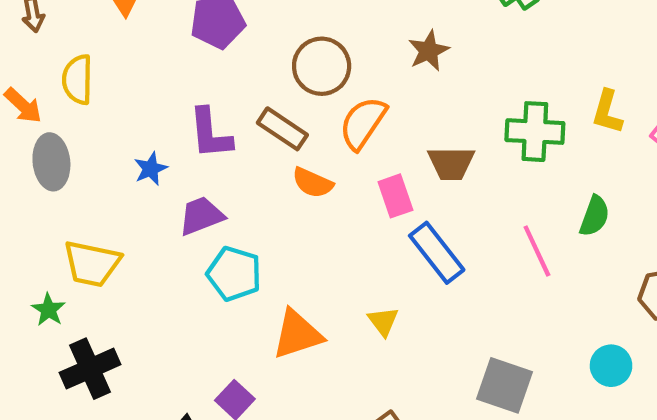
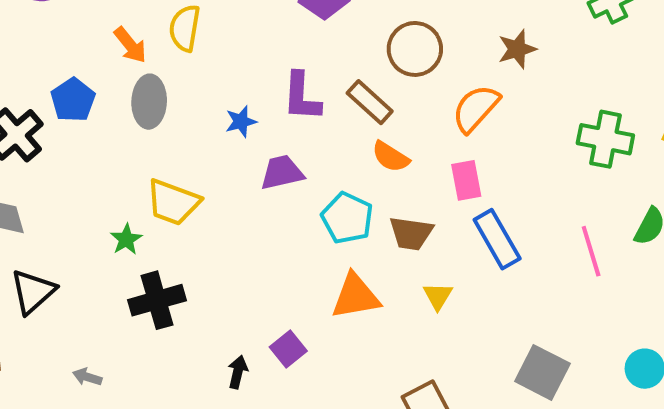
orange semicircle: (363, 123) -> (476, 108), moved
brown trapezoid: (451, 163) -> (411, 233), moved
cyan pentagon: (234, 274) -> (347, 218), moved

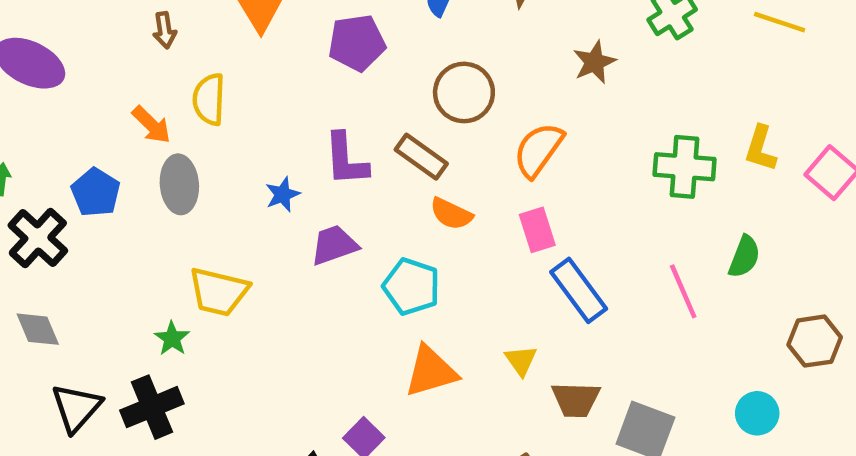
brown star: (517, 49) -> (594, 62), moved
brown trapezoid: (411, 233) -> (576, 400), moved
black cross: (157, 300) -> (152, 407), moved

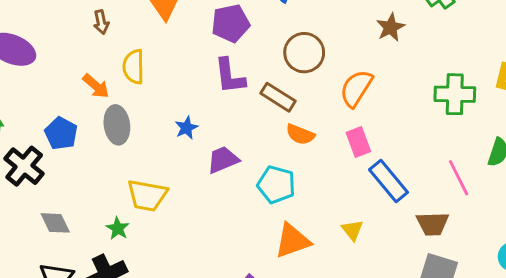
purple L-shape: (346, 159) -> (230, 76), moved
gray diamond: (38, 329) -> (55, 223), moved
brown trapezoid: (576, 400) -> (433, 224), moved

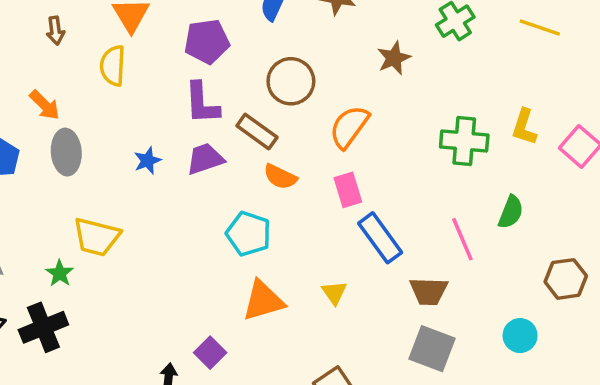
yellow semicircle: (134, 67) -> (113, 66), moved
purple trapezoid: (223, 160) -> (205, 159), moved

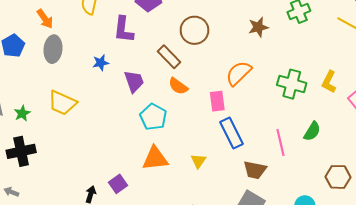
purple L-shape: (202, 103) -> (124, 30), moved
orange semicircle: (349, 127) -> (239, 73), moved
purple trapezoid: (205, 159) -> (134, 81), moved, turned 80
green star: (60, 273) -> (22, 113), moved

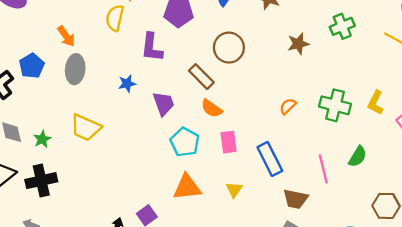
orange semicircle: (239, 73) -> (288, 106), moved, size x0.6
pink rectangle: (217, 101) -> (229, 142), moved

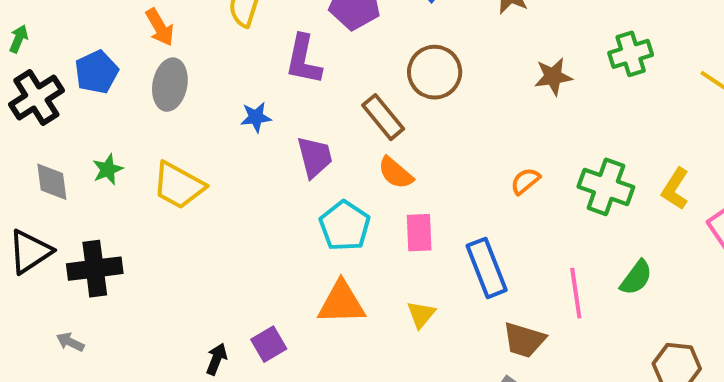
green star: (42, 139) -> (108, 169), moved

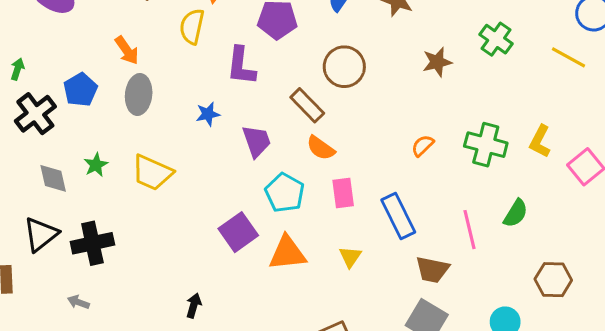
green cross: (631, 54) -> (496, 39), turned -32
purple square: (269, 344) -> (238, 232), moved, size x1.4

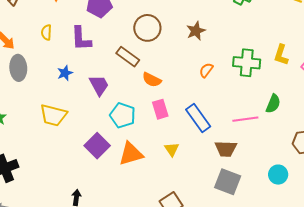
yellow semicircle: (192, 26) -> (46, 32), moved, size x0.7
brown star: (437, 62) -> (196, 31), moved
orange semicircle: (321, 148) -> (152, 80), moved
yellow trapezoid: (152, 173) -> (53, 115), moved
pink line: (470, 230) -> (245, 119), turned -75

